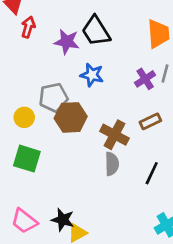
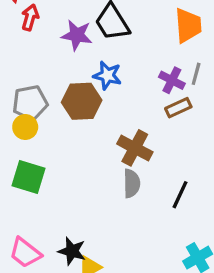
purple cross: (145, 79) -> (172, 80), turned -30
gray pentagon: (53, 97) -> (30, 103), moved
brown hexagon: (71, 117) -> (82, 101), moved
brown rectangle: (150, 121) -> (178, 108), moved

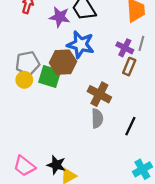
blue star: (107, 75) -> (81, 44), size x1.4
brown rectangle: (178, 108) -> (129, 67), turned -42
green square: (28, 177) -> (50, 77), moved

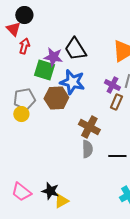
green square: (50, 77) -> (44, 70), moved
black line: (130, 126) -> (117, 156), turned 66

